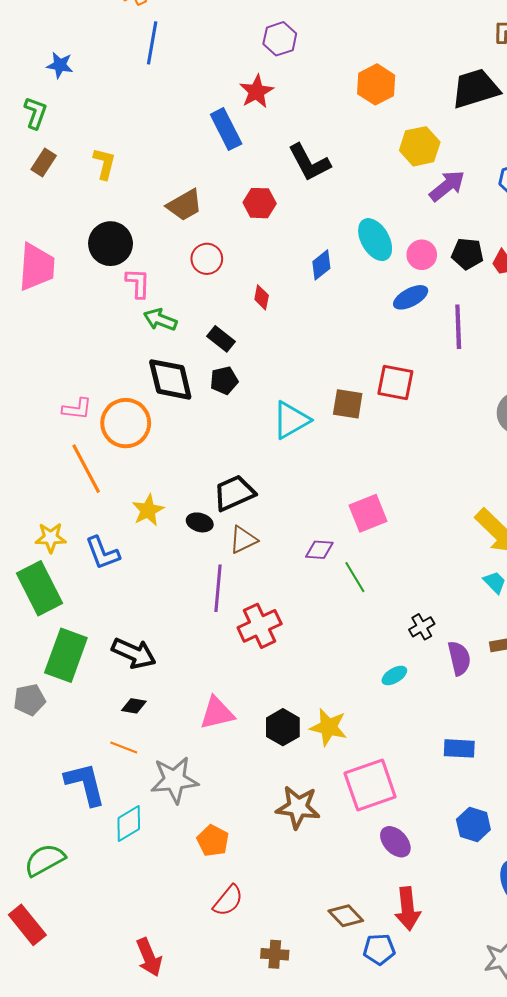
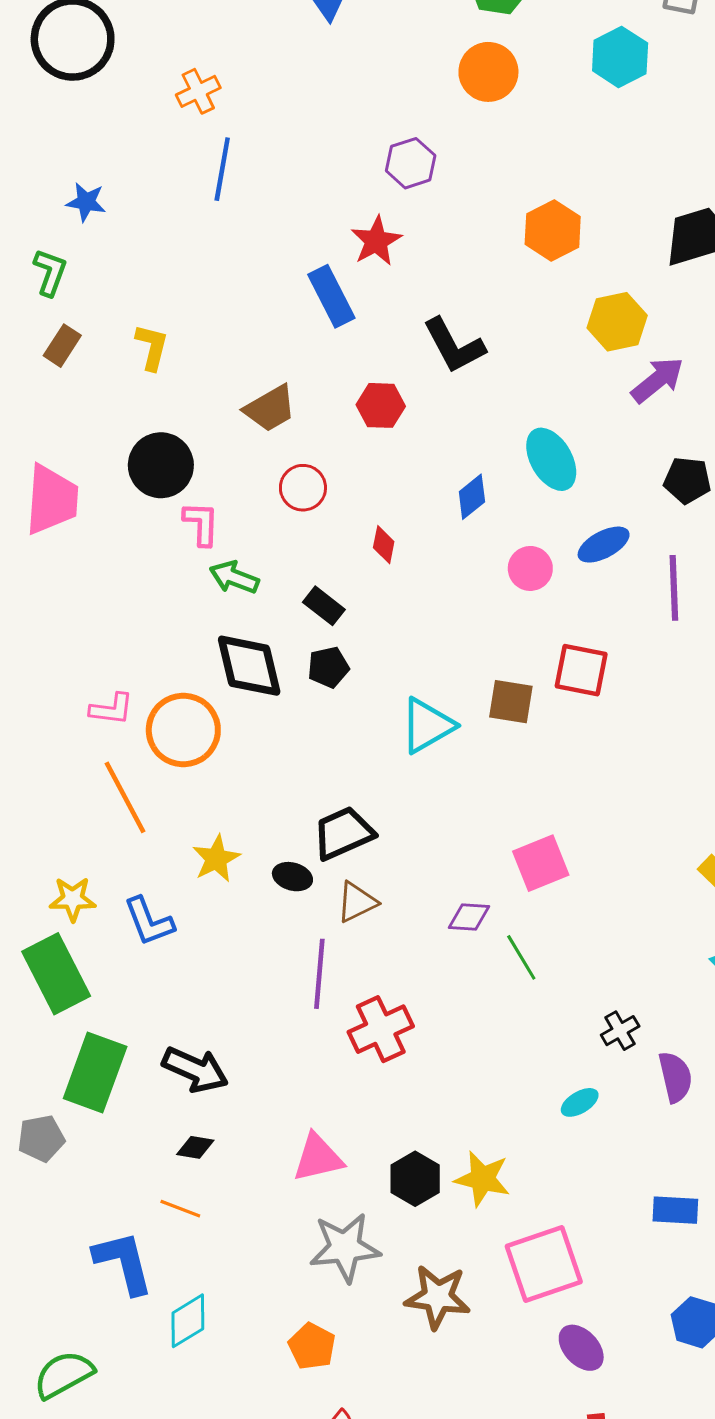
pink circle: (422, 255) -> (530, 568), moved
gray star: (174, 780) -> (345, 1248), moved

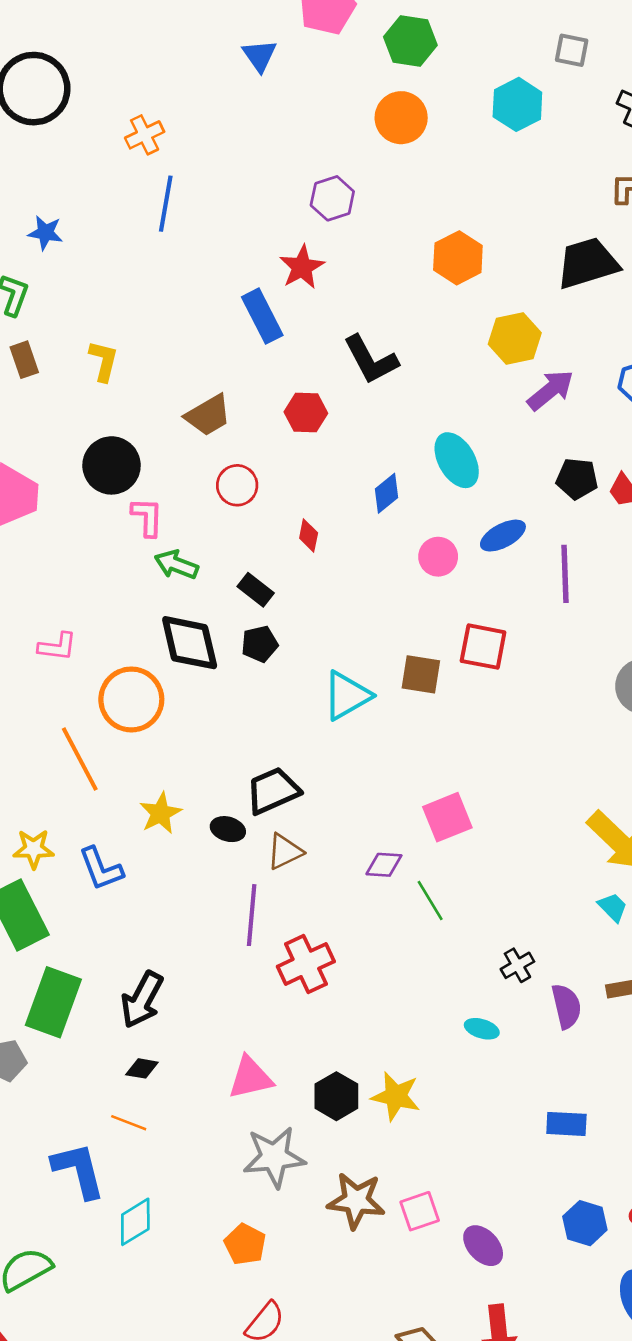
brown rectangle: (62, 346) -> (24, 360), turned -52
pink L-shape: (112, 709) -> (57, 647), moved
black arrow: (195, 1070) -> (142, 1000), turned 94
cyan ellipse: (580, 1102) -> (482, 1029), turned 48
pink square: (544, 1264) -> (420, 1211), moved, size x0.6

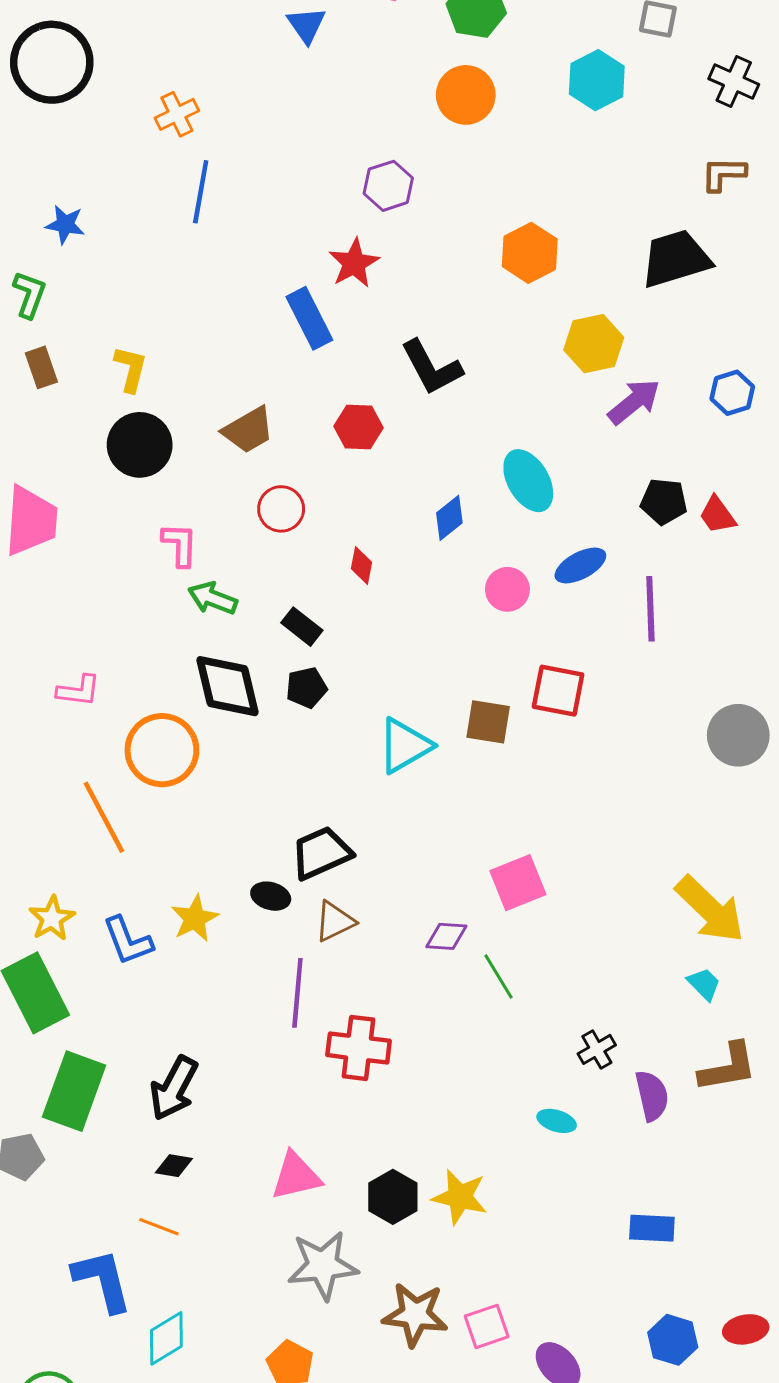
black circle: (112, 465) -> (140, 445), moved
yellow star: (160, 813) -> (195, 918), moved
yellow star: (34, 849) -> (52, 918), turned -30
red cross: (306, 964) -> (359, 1048), turned 32

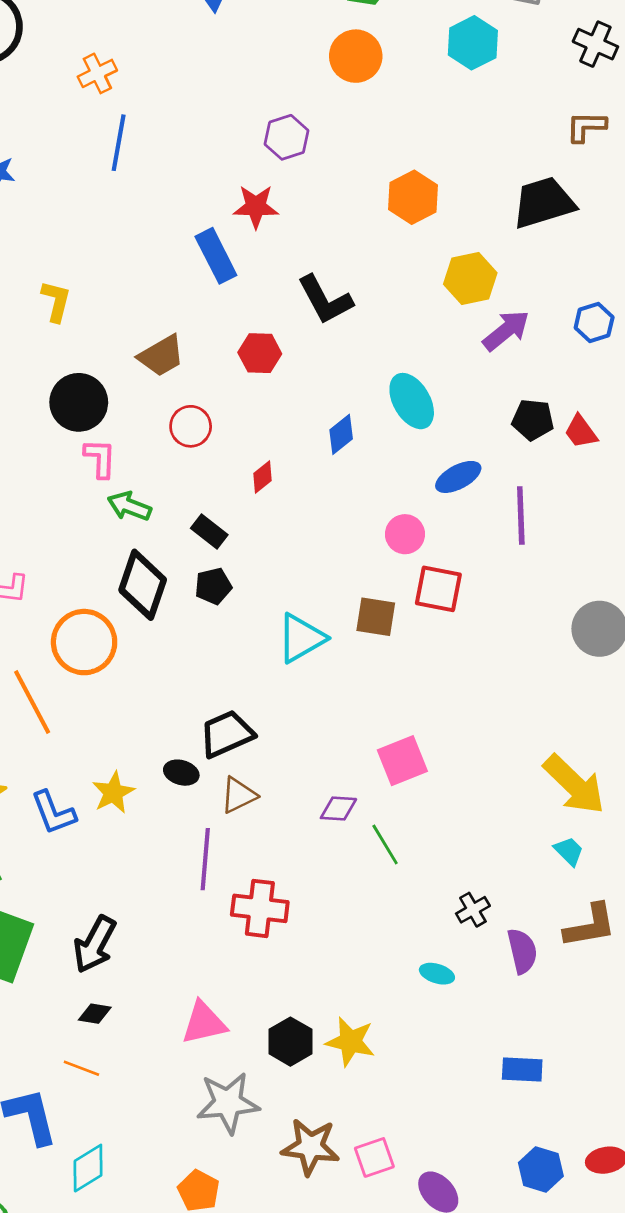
red star: (354, 263) -> (256, 207), turned 30
black circle: (140, 445) -> (79, 402), moved
red diamond: (362, 566) -> (263, 477), turned 40
pink circle: (507, 589) -> (405, 534), moved
black diamond: (227, 686) -> (143, 585), turned 32

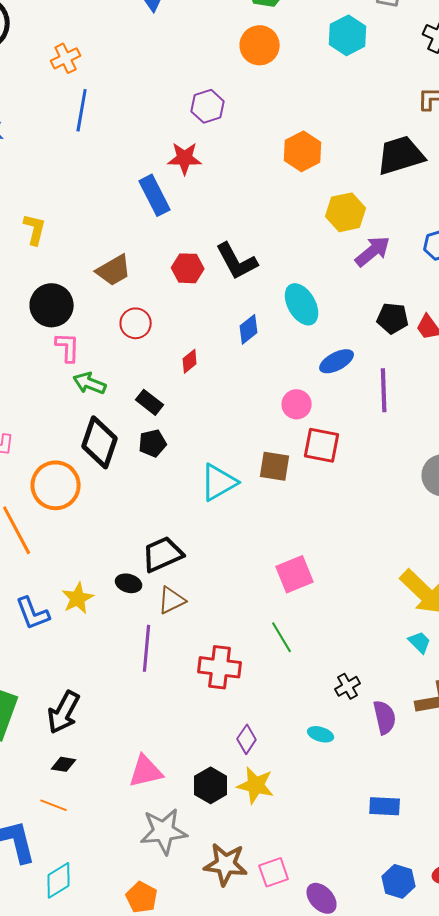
black L-shape: (325, 300) -> (237, 261), moved
purple diamond: (338, 809) -> (247, 739), moved, turned -60
red cross: (260, 908) -> (220, 667), moved

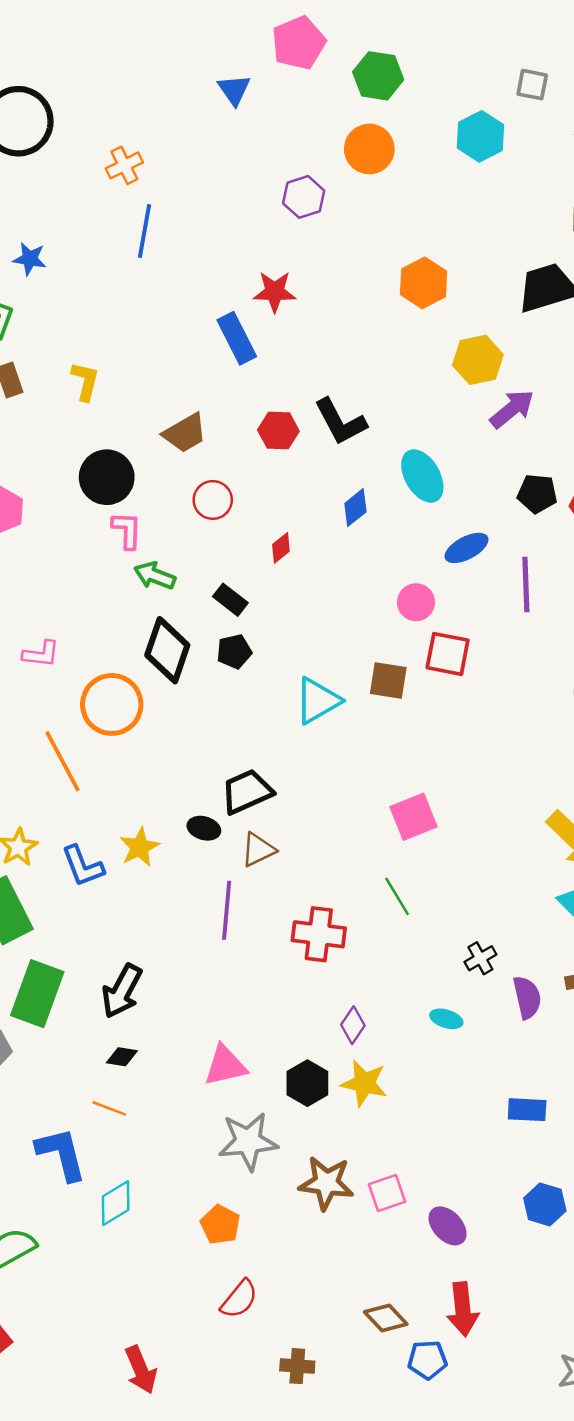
purple hexagon: (208, 106) -> (304, 197), moved

